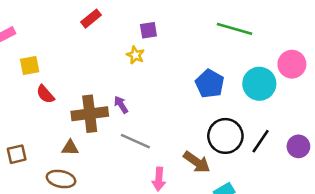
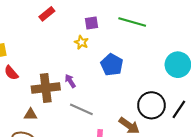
green line: (235, 29) -> (132, 22), moved
blue pentagon: (210, 84) -> (112, 65), moved

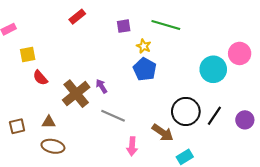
yellow star: (81, 42) -> (144, 46), moved
brown cross: (46, 88) -> (76, 94), turned -32
brown triangle: (31, 114) -> (49, 122), moved

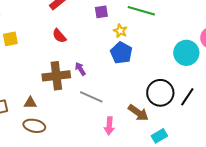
red semicircle: (40, 78) -> (59, 36), moved
brown cross: (76, 94) -> (56, 76), turned 32

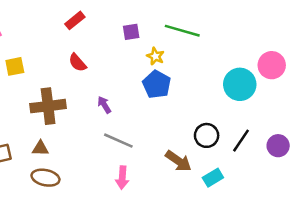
brown cross: (56, 76) -> (48, 106), moved
black circle: (160, 93) -> (207, 135), size x0.7
pink arrow: (109, 126) -> (122, 178), moved
cyan rectangle: (159, 136) -> (213, 178), moved

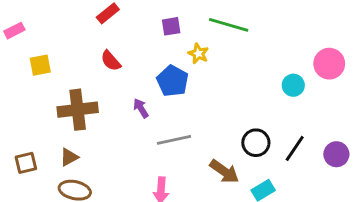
blue pentagon: (157, 84) -> (173, 81), moved
cyan circle: (240, 84) -> (293, 85), size x0.6
gray line: (118, 141) -> (174, 140), moved, turned -36
brown triangle: (40, 148) -> (69, 157), turned -30

